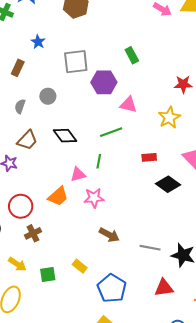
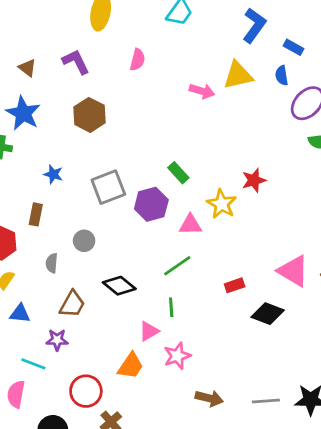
green rectangle: (132, 55) -> (178, 173), moved
yellow star: (169, 117) -> (222, 204), moved

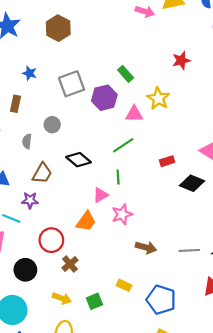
red star: (254, 180) -> (181, 60), moved

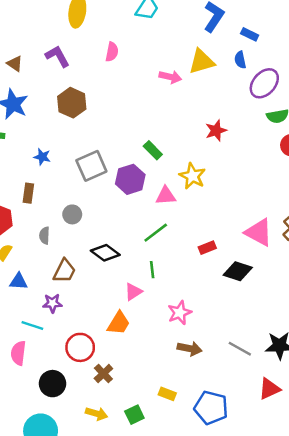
pink star: (122, 214) -> (180, 313), moved
gray line: (189, 250) -> (240, 349), turned 36

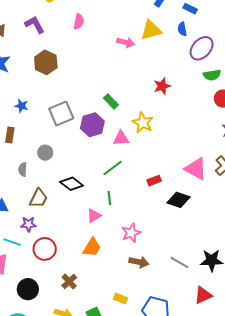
orange trapezoid: (119, 323) -> (92, 247), moved
red circle: (80, 347) -> (45, 249), moved

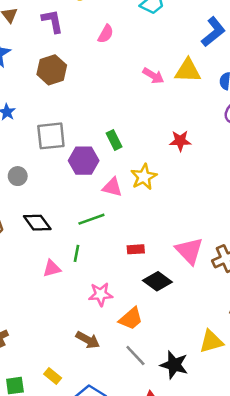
pink star: (131, 233) -> (101, 294), moved
orange trapezoid: (92, 247) -> (131, 319), moved

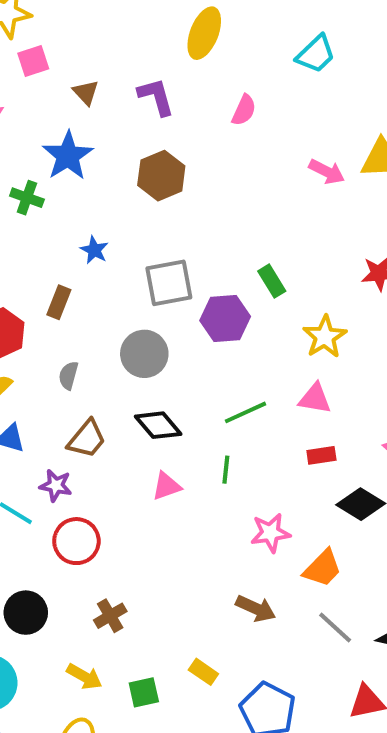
gray circle: (18, 176) -> (144, 354), moved, size x1.5
pink triangle: (112, 187) -> (315, 399), moved
pink triangle: (52, 268) -> (166, 486), moved

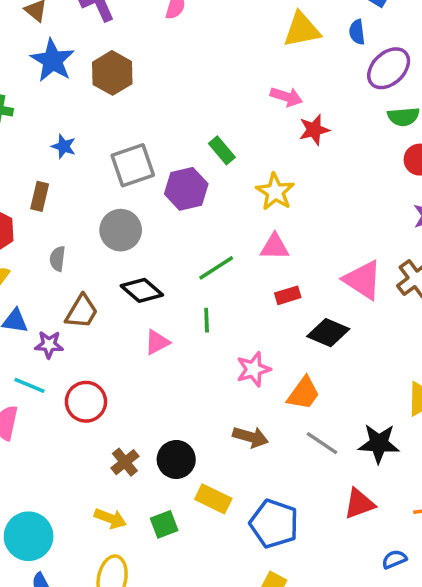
blue star: (68, 156) -> (53, 60), moved
pink arrow: (327, 172) -> (286, 97), moved
purple star: (56, 485) -> (49, 345), moved
black circle: (26, 613) -> (176, 459), moved
yellow rectangle: (203, 672) -> (213, 499), size x1.4

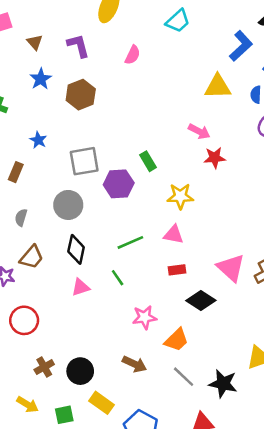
blue star: (53, 60) -> (41, 79), size x0.7
yellow star: (275, 192) -> (180, 196), turned 30
black diamond: (142, 290) -> (76, 249), turned 52
green line: (207, 320) -> (118, 278), turned -42

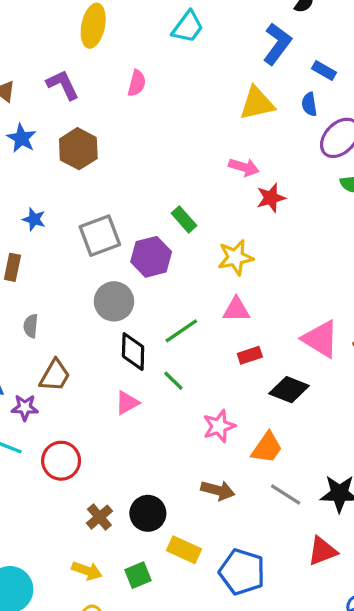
gray circle: (68, 205) -> (114, 301), moved
black diamond: (76, 249) -> (133, 352), moved

